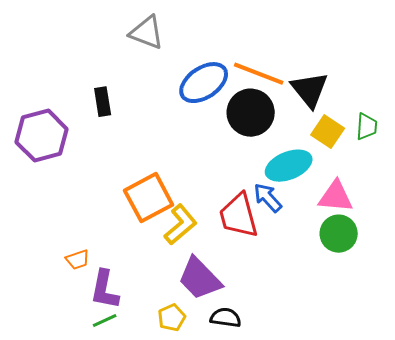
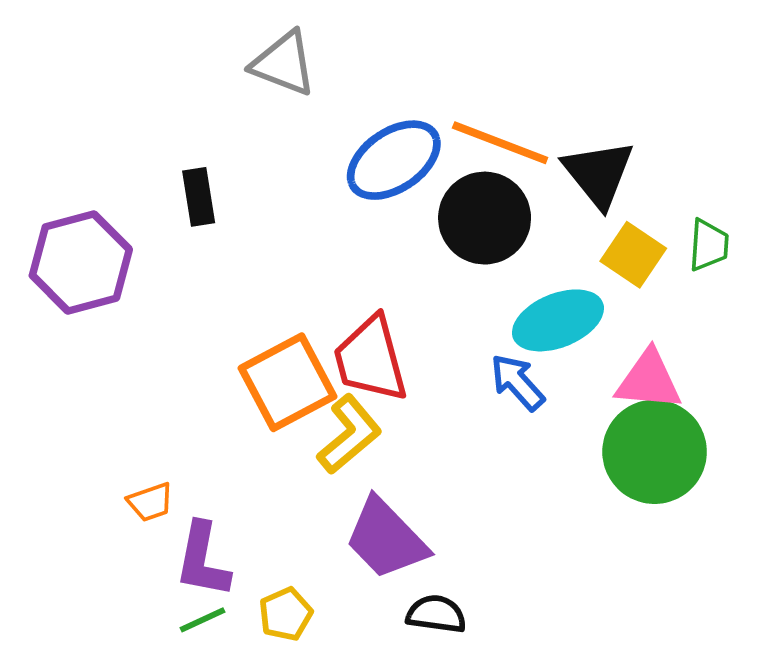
red trapezoid: (239, 216) -> (371, 359), moved
green circle: (339, 234) -> (655, 452), size x1.4
yellow pentagon: (172, 318) -> (286, 614), moved

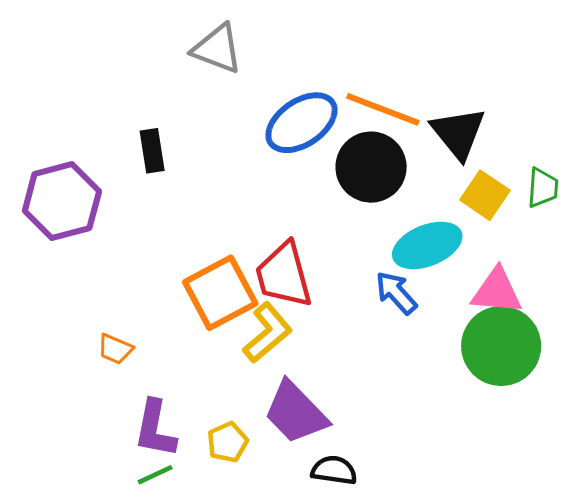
orange trapezoid: (150, 502) -> (115, 349), moved, turned 42
yellow pentagon: (286, 614) -> (228, 442), moved

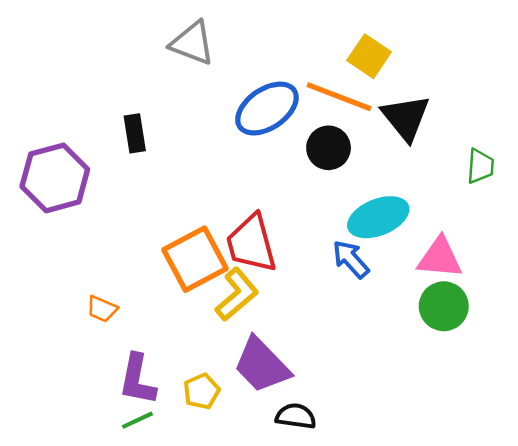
black circle: (371, 167) -> (329, 148), size x0.7
yellow square: (485, 195) -> (369, 56), moved
green circle: (501, 346) -> (444, 306), size x0.7

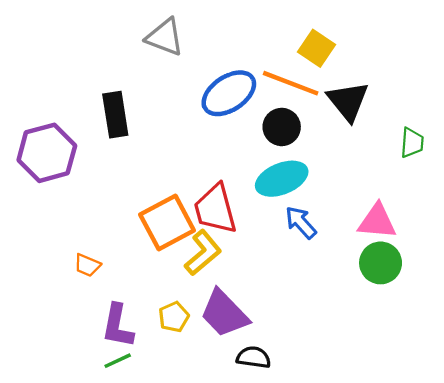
black rectangle: (135, 133) -> (115, 115), size x1.4
cyan ellipse: (378, 217) -> (282, 179), moved
yellow pentagon: (202, 391) -> (174, 317), moved

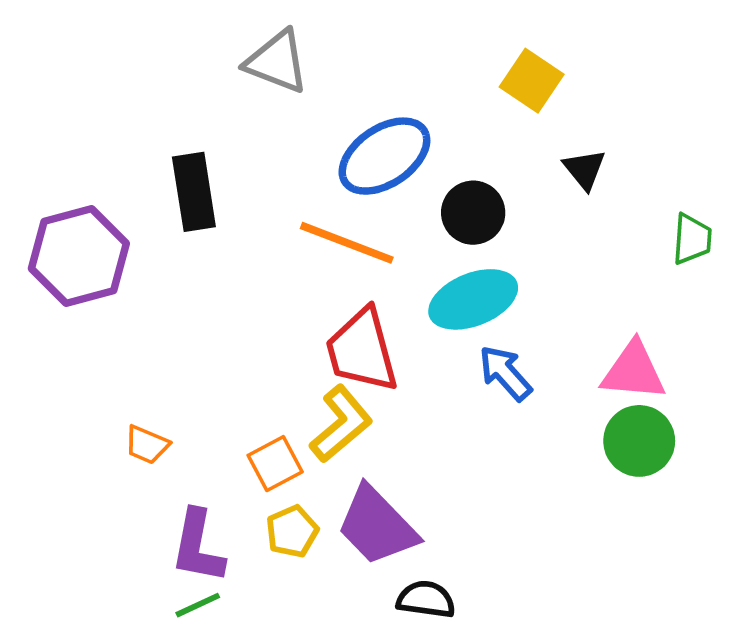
orange line: (291, 83) -> (347, 243), moved
black triangle: (348, 101) -> (584, 169), size x0.6
orange square: (167, 222) -> (275, 464), moved, size x0.6

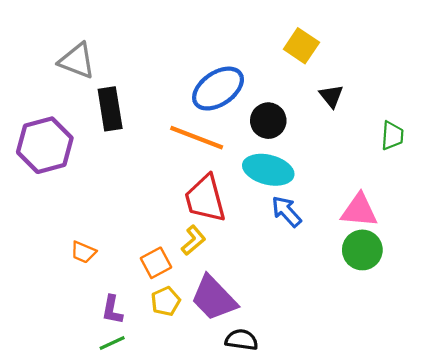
gray triangle: (277, 62) -> (77, 61), moved
cyan ellipse: (473, 299) -> (268, 170), turned 36
yellow L-shape: (341, 424) -> (193, 240), size x0.7
purple L-shape: (198, 547) -> (112, 310), size x0.7

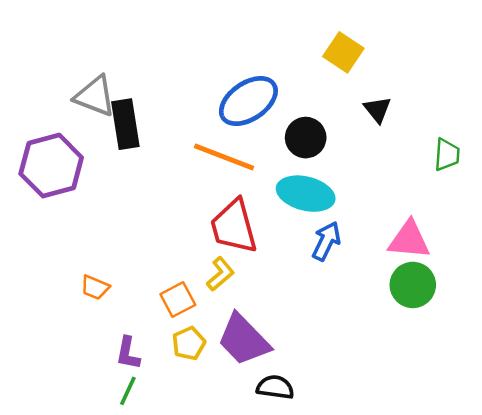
gray triangle: (77, 61) -> (95, 96), moved
blue arrow: (286, 211) -> (326, 241), turned 68
green line: (112, 343) -> (128, 391), turned -40

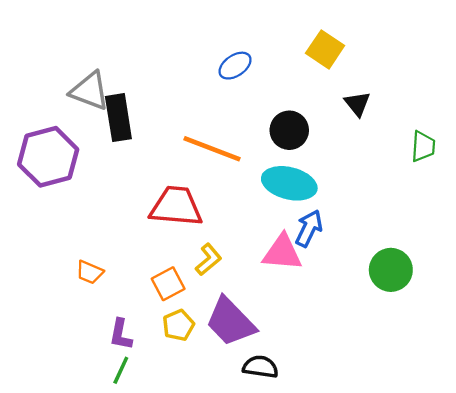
blue ellipse: (248, 101) -> (235, 66), moved, size x0.6
red trapezoid: (234, 226) -> (176, 206), moved, turned 110
pink triangle: (409, 240) -> (282, 253), moved

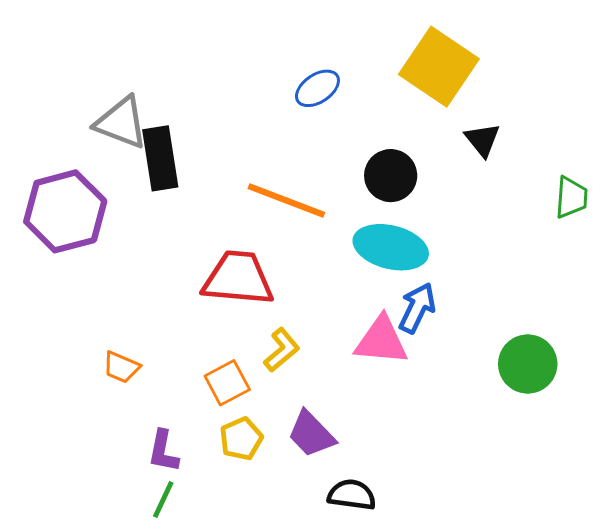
yellow square: (325, 49) -> (439, 67), size x1.5
purple trapezoid: (230, 322) -> (311, 434), size x0.7

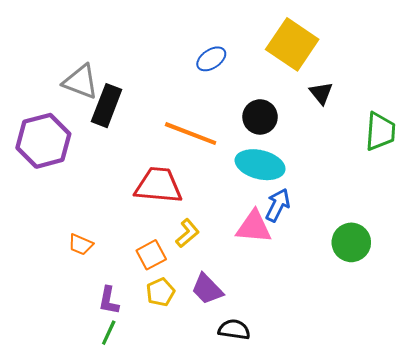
black rectangle: (160, 158) -> (107, 106), turned 30
green trapezoid: (571, 197) -> (380, 131), size x1.4

